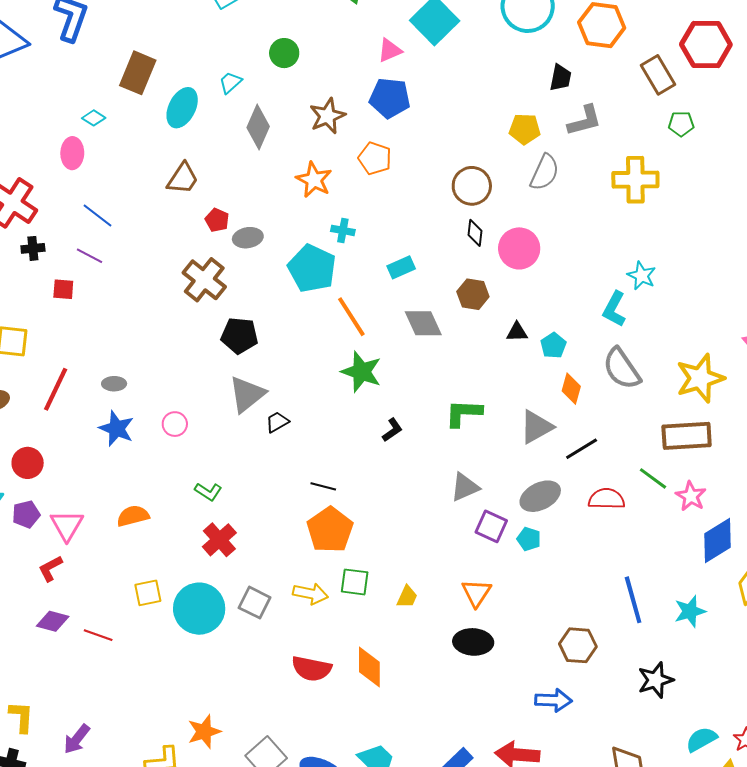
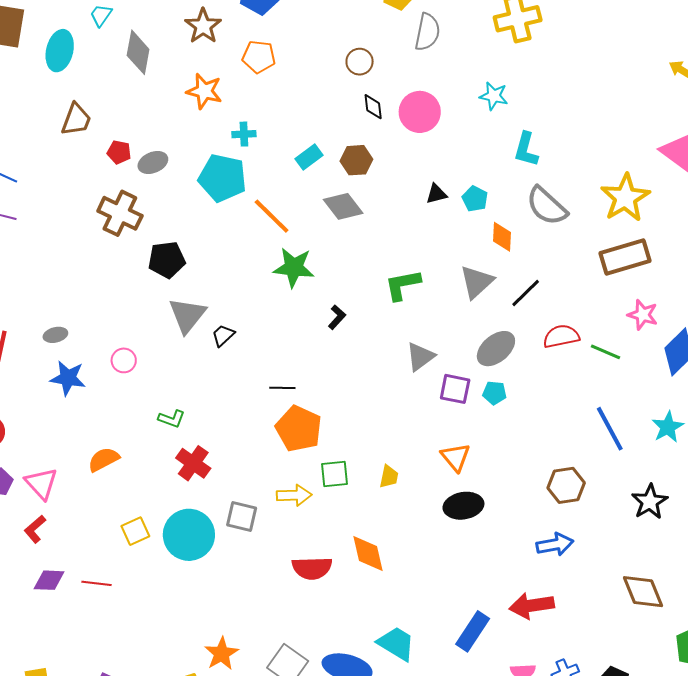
brown circle: (472, 186) -> (360, 62), size x0.7
cyan star: (641, 276) -> (494, 96), moved
brown hexagon: (473, 294) -> (356, 160), moved
green line: (653, 478) -> (606, 352), moved

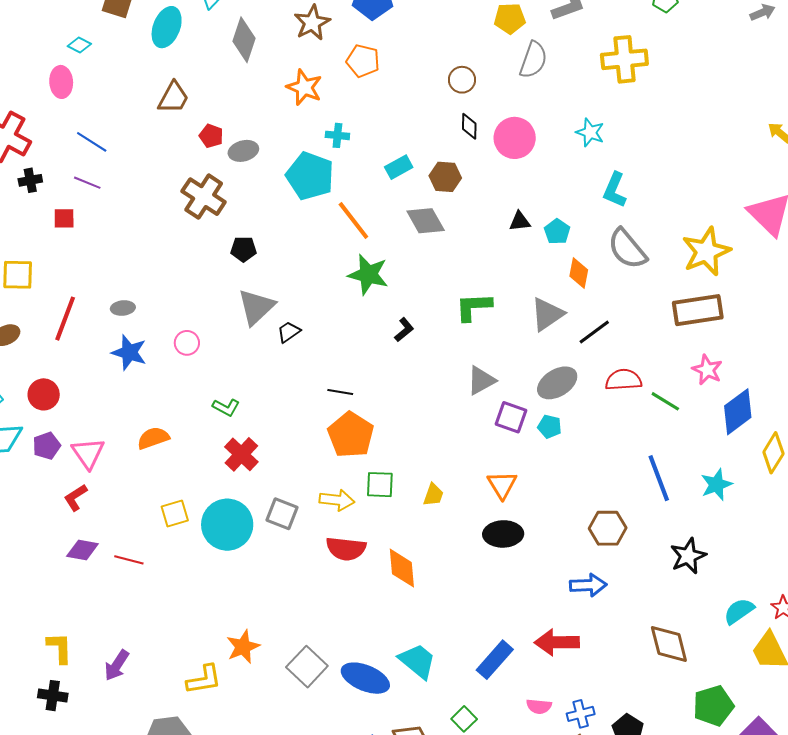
black pentagon: (167, 260) -> (244, 249), size x0.7
red semicircle: (312, 568) -> (346, 549), moved

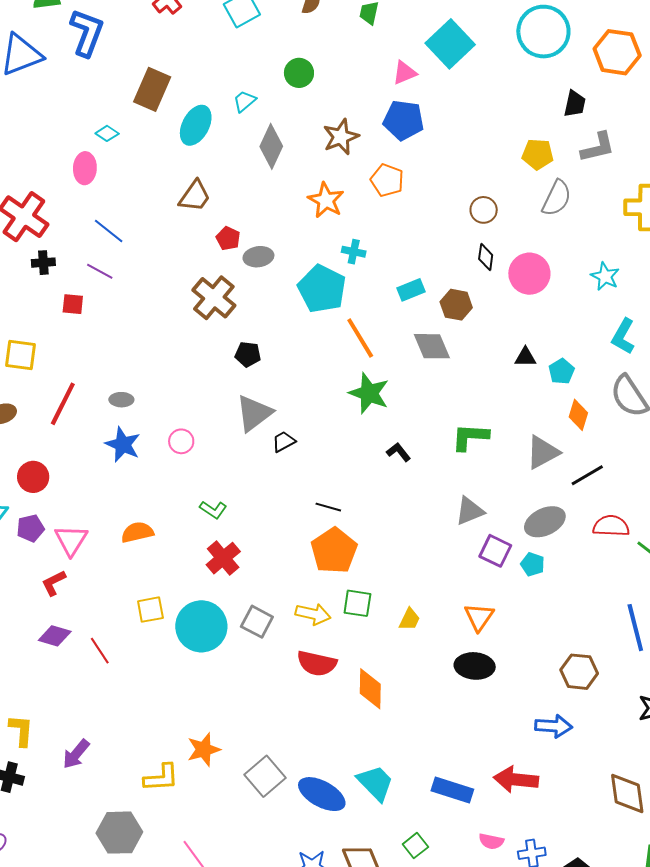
black L-shape: (404, 330) -> (399, 452), turned -95
red line: (129, 560) -> (100, 651), turned 36
blue rectangle: (495, 660) -> (452, 790), turned 60

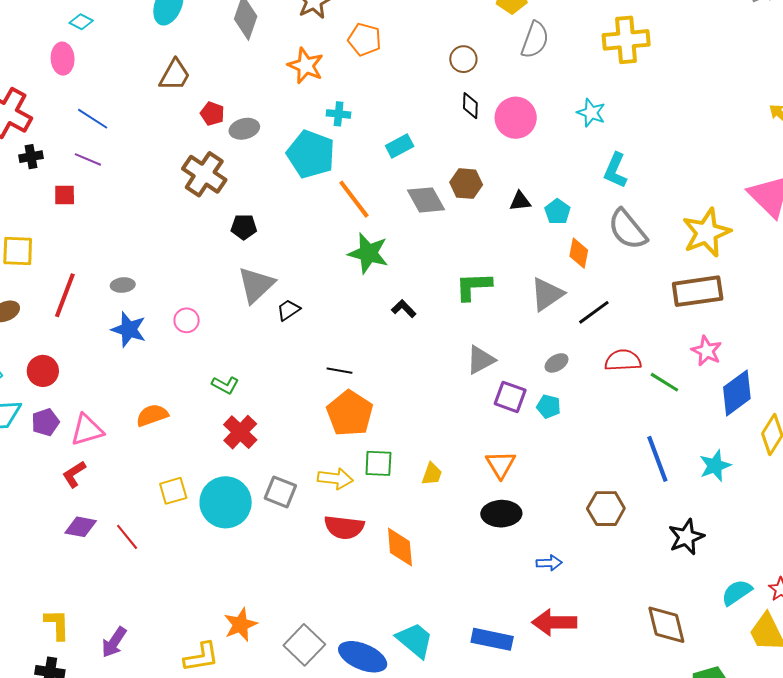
brown hexagon: (456, 305) -> (466, 184), moved
gray ellipse: (545, 522) -> (556, 363), size x0.6
pink triangle: (71, 540) -> (87, 430), turned 48
blue arrow: (554, 726) -> (549, 563), moved, size x0.7

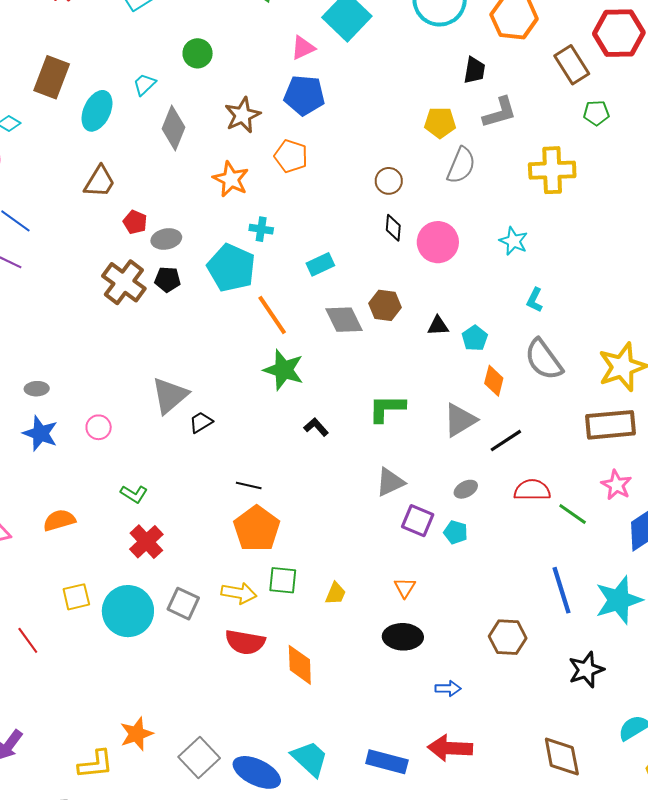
cyan L-shape: (615, 170) -> (535, 300), size x0.7
black pentagon: (244, 227) -> (168, 279), moved
orange triangle: (501, 464) -> (405, 588), size x0.7
cyan star: (715, 466) -> (619, 600), size x1.5

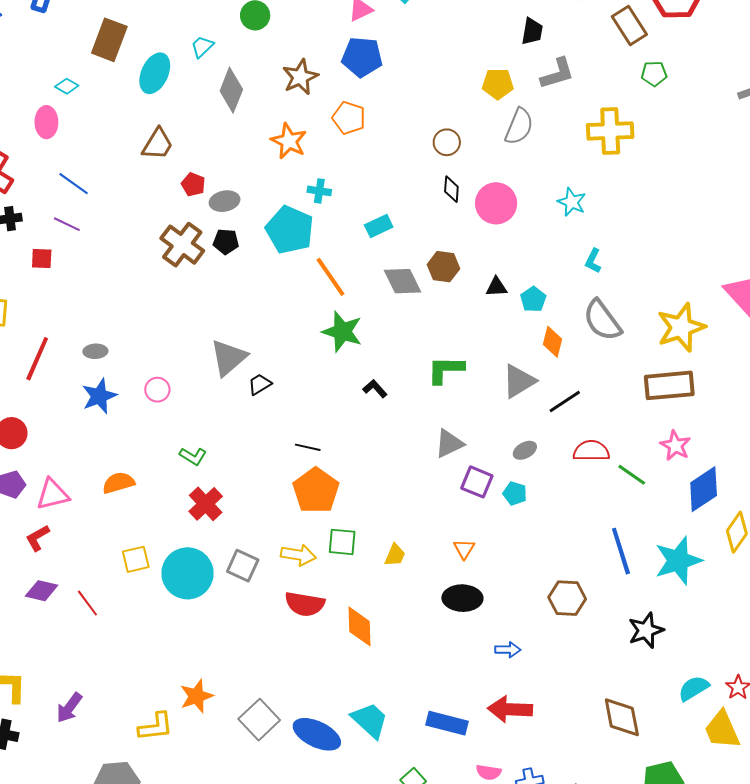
blue star: (40, 433) -> (99, 396), turned 30

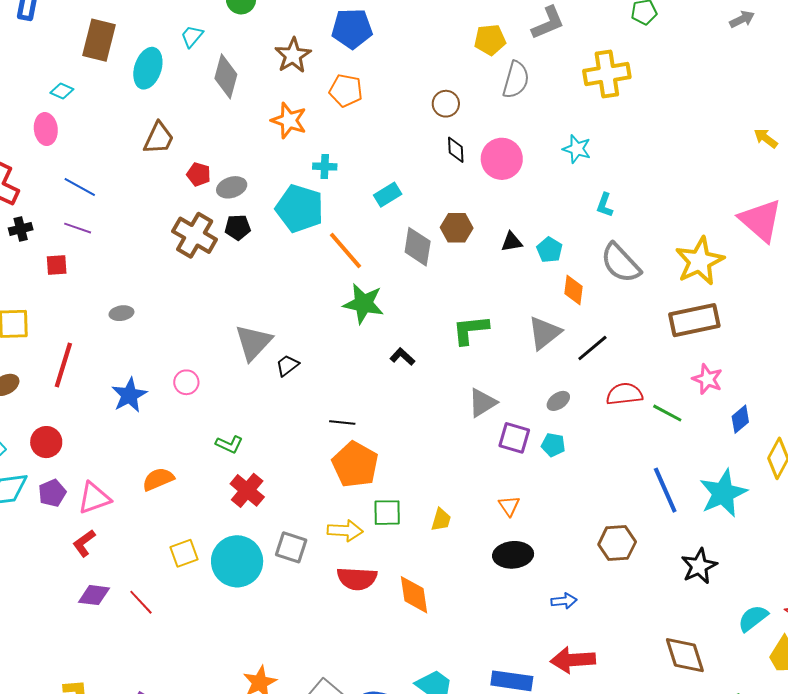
gray diamond: (403, 281) -> (418, 247), turned 42
gray ellipse: (95, 351) -> (121, 313), moved
blue diamond: (704, 489) -> (740, 419), size x0.6

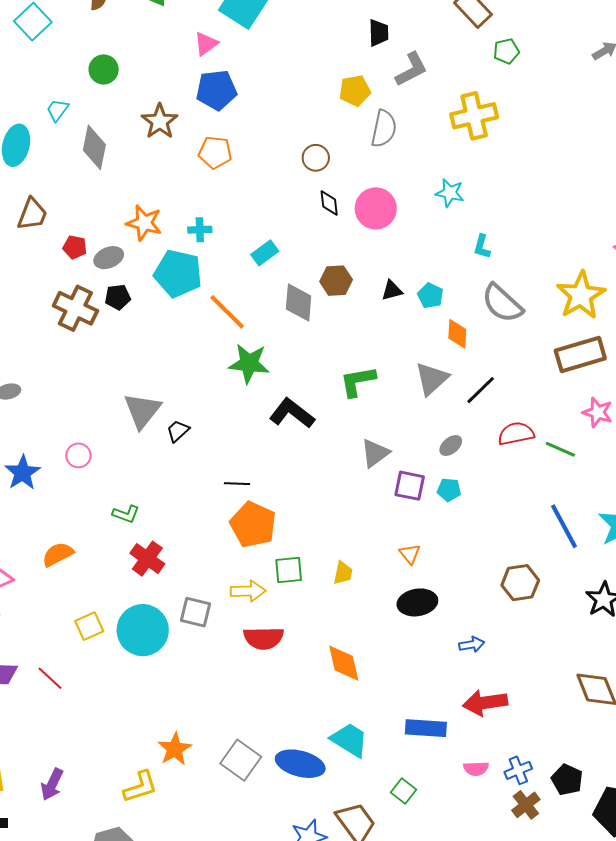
orange star: (289, 120) -> (144, 223), moved
black L-shape: (402, 357) -> (292, 413), size x1.8
orange diamond: (414, 595) -> (344, 663), moved

